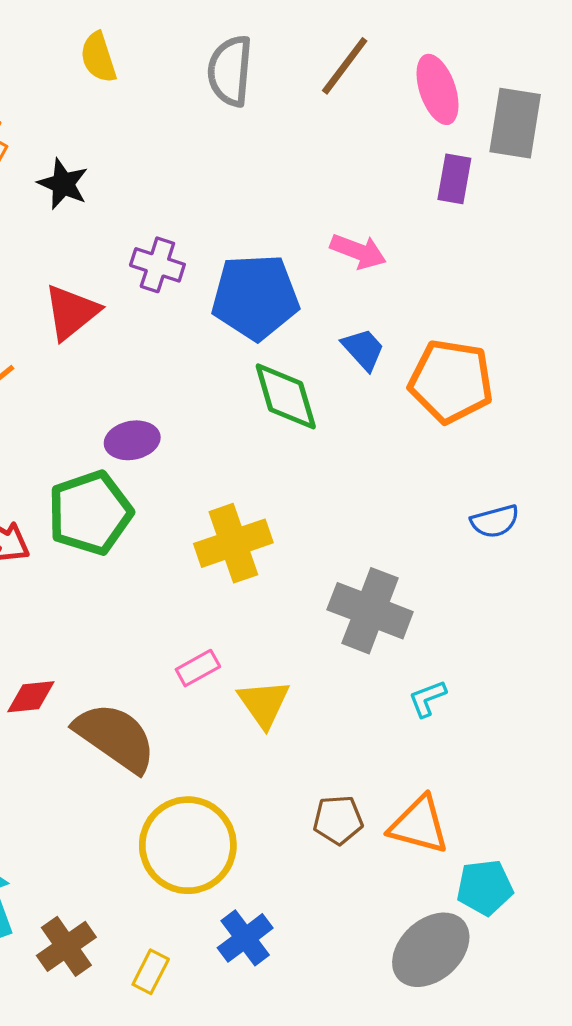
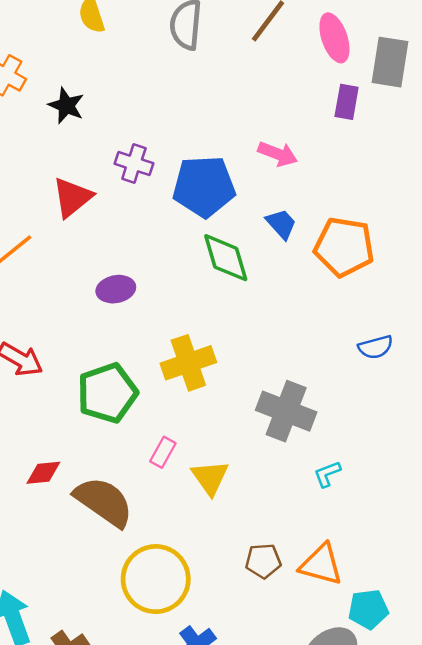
green pentagon: (90, 513) -> (107, 393), moved
pink rectangle: (198, 668) -> (163, 452), turned -32

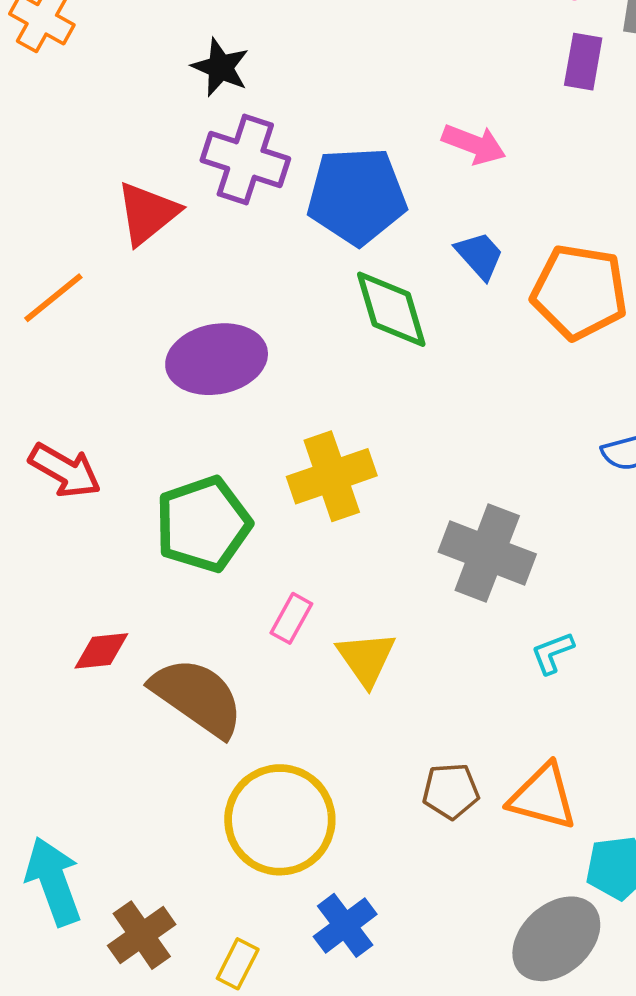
black star: (66, 106) -> (220, 67), moved
purple cross: (134, 164) -> (245, 159), size x1.4
purple ellipse: (116, 289) -> (217, 359), size x1.6

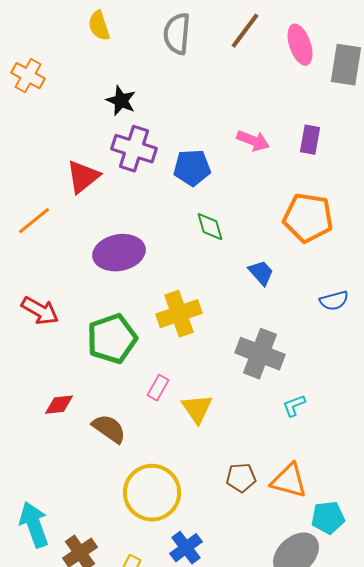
purple rectangle: (583, 62) -> (310, 140), moved
blue pentagon: (357, 196) -> (192, 168), size x0.7
blue trapezoid: (480, 255) -> (261, 273), moved
green diamond: (391, 309) -> (210, 227), size x0.7
brown semicircle: (197, 697) -> (109, 429), size x0.7

